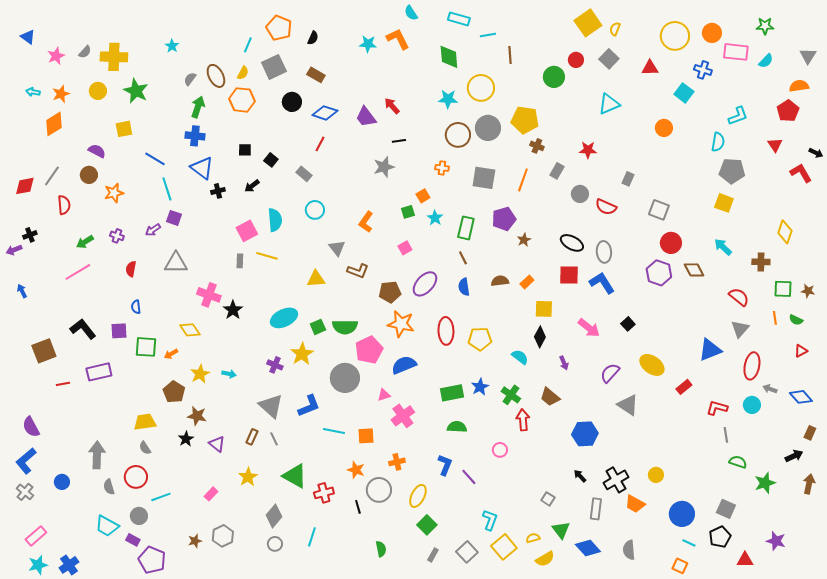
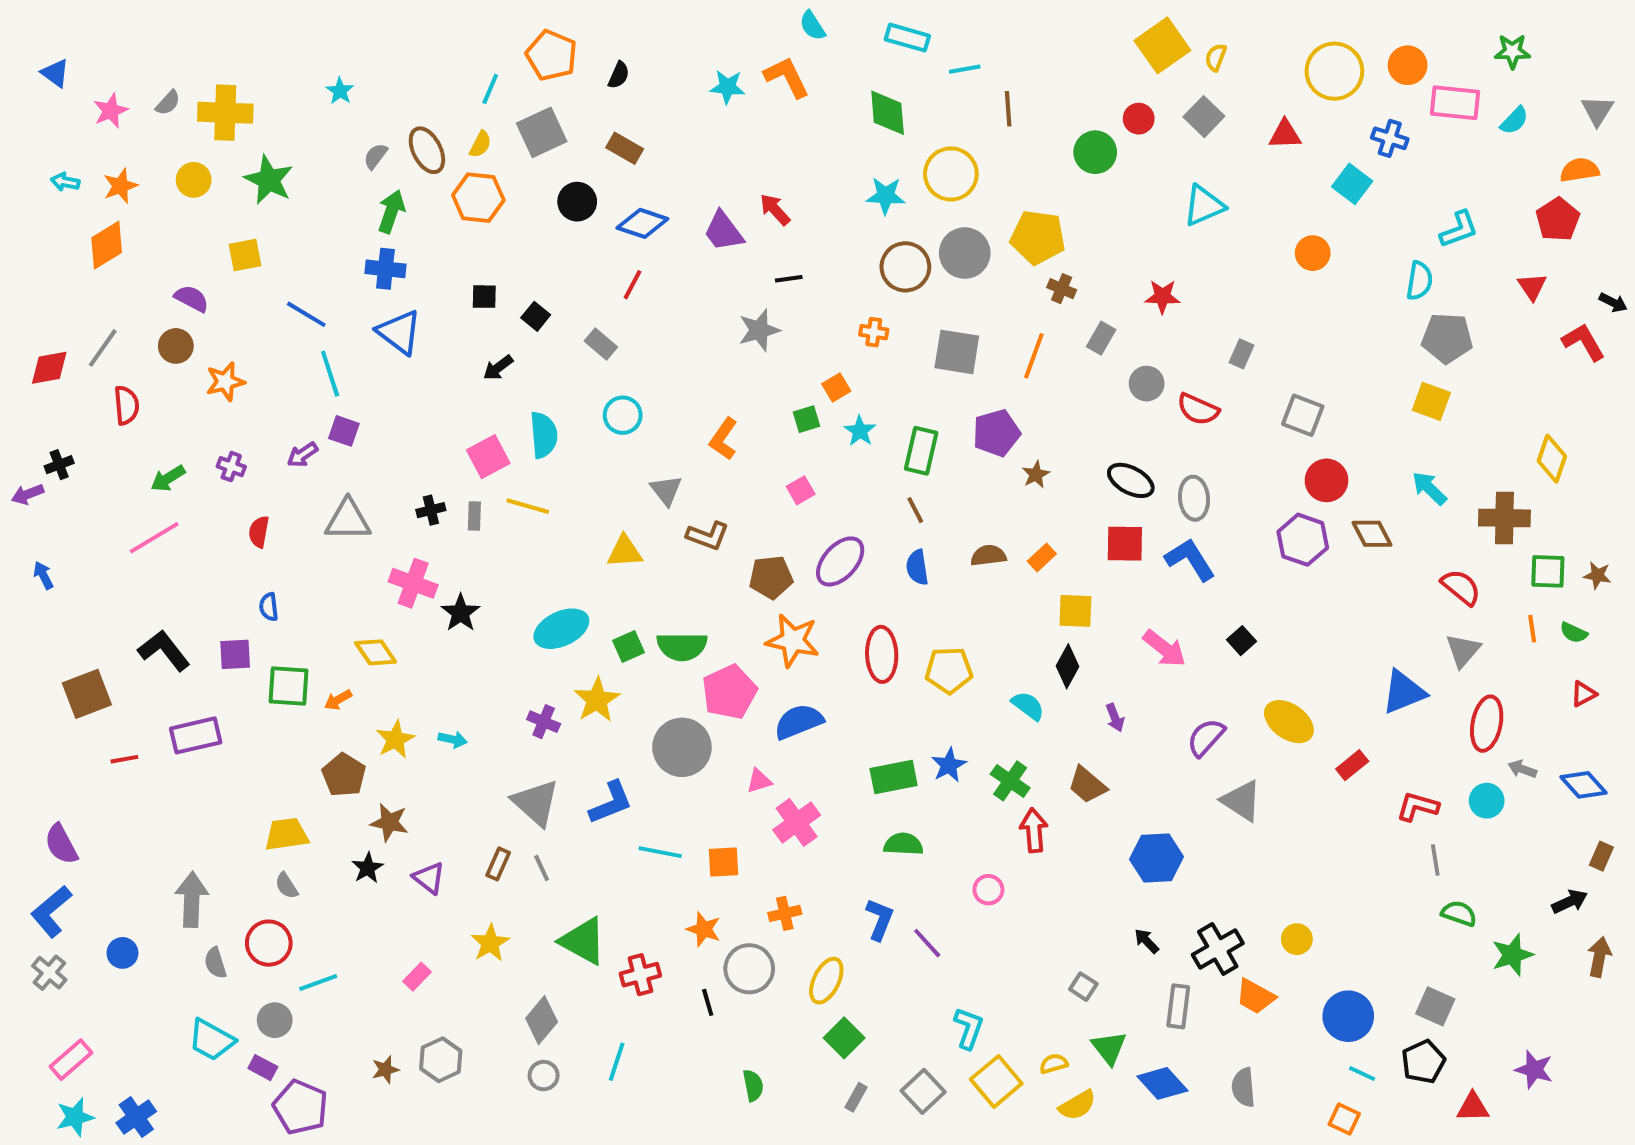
black cross: (218, 191) -> (431, 510), moved
brown cross: (761, 262) -> (1504, 518), size x1.4

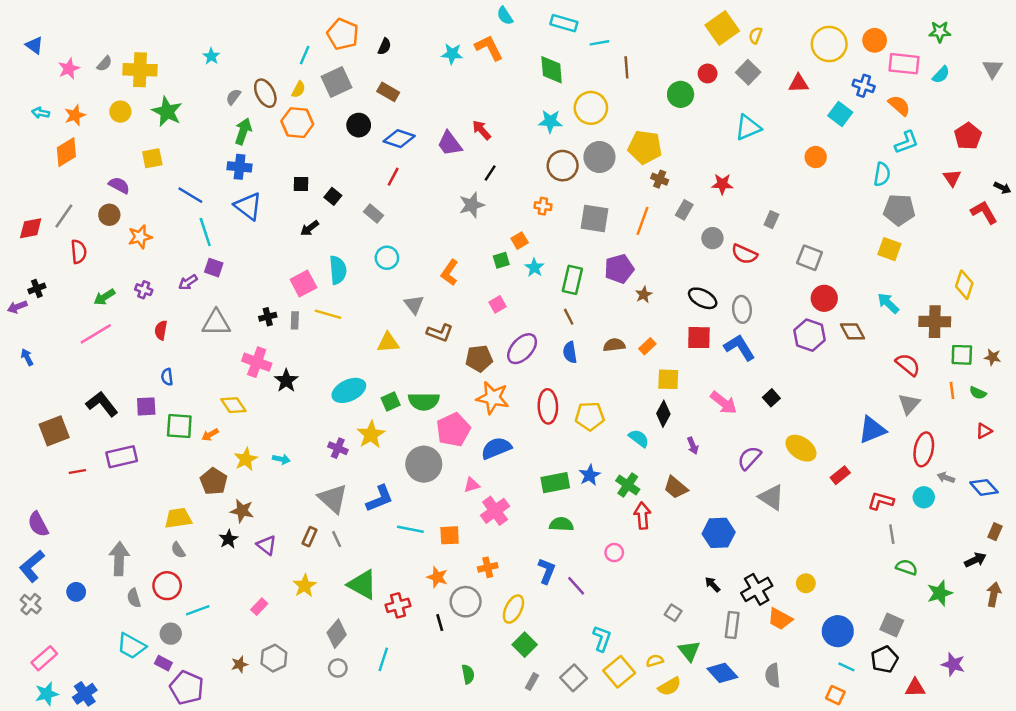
orange semicircle: (1580, 170) -> (899, 105), moved, turned 50
black line: (789, 279) -> (490, 173), turned -49

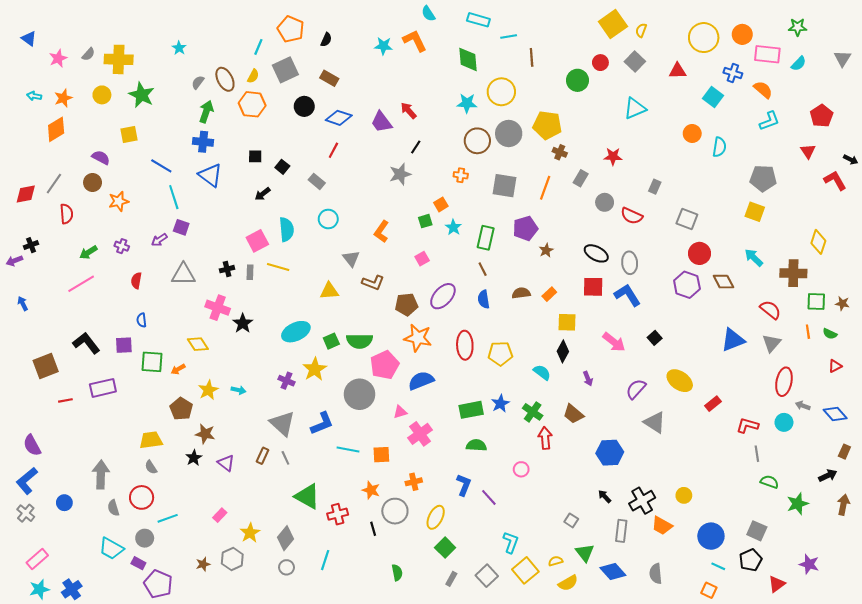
cyan semicircle: (882, 174) -> (719, 147), moved
blue triangle: (872, 430) -> (733, 340), moved
yellow star: (305, 586) -> (250, 533), moved
red triangle: (915, 688) -> (777, 584), turned -36

